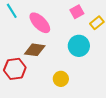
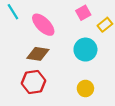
red hexagon: (15, 69) -> (34, 82), moved
yellow circle: (61, 79) -> (85, 88), moved

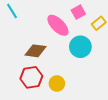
pink ellipse: (43, 25) -> (58, 25), moved
yellow circle: (85, 88) -> (57, 83), moved

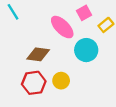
yellow circle: (57, 83) -> (61, 81), moved

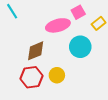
pink ellipse: (62, 27) -> (58, 25), turned -60
brown diamond: (38, 54) -> (36, 51), turned -30

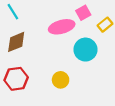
brown diamond: (36, 51) -> (16, 42), moved
red hexagon: (31, 77) -> (16, 79), moved

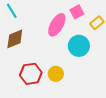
pink ellipse: (62, 27) -> (57, 25), turned -45
red hexagon: (16, 79) -> (31, 74), moved

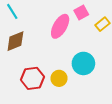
cyan circle: (79, 46) -> (83, 63), moved

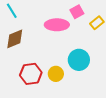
pink ellipse: (60, 26) -> (57, 25), turned 60

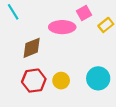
brown diamond: (15, 39) -> (32, 48), moved
cyan circle: (79, 60) -> (98, 78), moved

